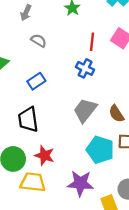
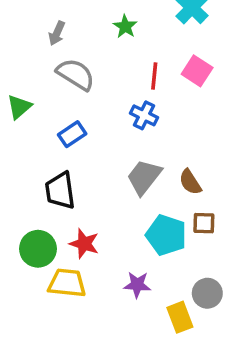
gray semicircle: (39, 41) -> (76, 74), size x1.6
purple star: (80, 183) -> (137, 285), size x0.7

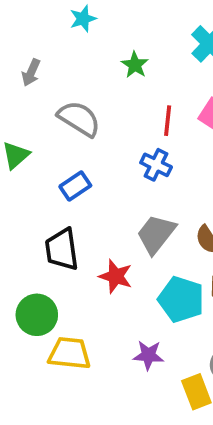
gray arrow: (57, 33) -> (31, 73), moved
red star: (84, 244) -> (116, 276), moved

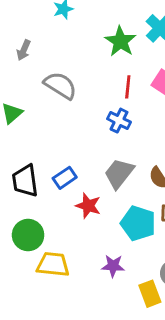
green star: (135, 65) -> (120, 41), moved, size x1.5
blue rectangle: (75, 186) -> (65, 178), moved
black trapezoid: (62, 249) -> (25, 181), moved

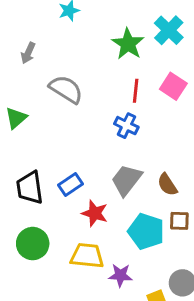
yellow trapezoid: (53, 264) -> (87, 256), moved

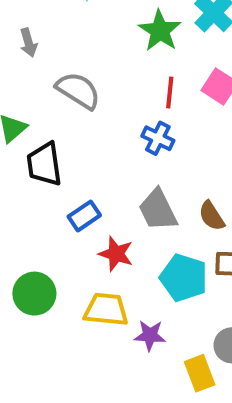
gray arrow: (28, 53) -> (28, 43), turned -40
gray trapezoid: (126, 180) -> (158, 210), turned -64
black trapezoid: (30, 188) -> (44, 164), moved

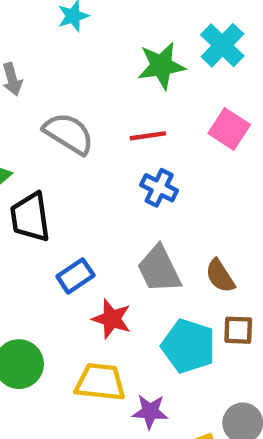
green star: (160, 31) -> (161, 66), turned 30
red line: (170, 92) -> (148, 136), moved, turned 76

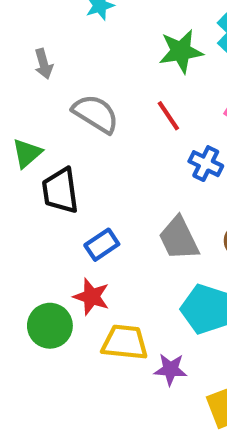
red line: (148, 136) -> (168, 116), turned 64
blue cross: (159, 188) -> (206, 164), moved
red star: (112, 319) -> (91, 297), moved

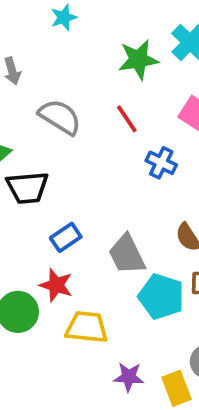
black trapezoid: (60, 191) -> (27, 188), turned -87
gray trapezoid: (179, 238) -> (127, 255), moved
purple star: (170, 369) -> (129, 377), moved

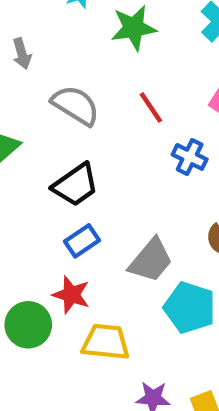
green star: (138, 60) -> (134, 28), moved
black trapezoid: (27, 188) -> (76, 185), moved, turned -30
gray trapezoid: (127, 255) -> (151, 260), turned -114

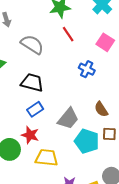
red line: (151, 107) -> (68, 34), moved
black trapezoid: (76, 185) -> (32, 83), turned -130

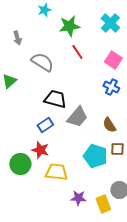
blue cross: (87, 69) -> (111, 87), moved
black trapezoid: (32, 83) -> (55, 99), moved
gray trapezoid: (68, 119) -> (77, 117), moved

